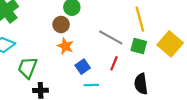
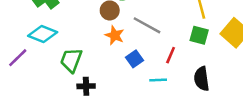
gray line: (111, 37) -> (147, 25), moved
cyan line: (91, 85) -> (158, 80), moved

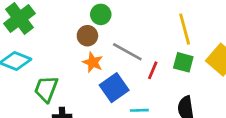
red line: (171, 55) -> (153, 70), moved
blue square: (135, 59) -> (114, 88), size x1.5

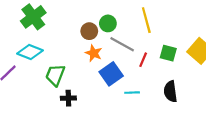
green circle: (101, 14) -> (108, 23), moved
yellow line: (185, 29) -> (146, 20), moved

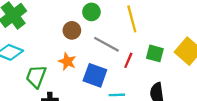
green circle: (108, 23) -> (91, 12), moved
orange star: (94, 53) -> (67, 62), moved
blue square: (111, 74) -> (95, 75), turned -35

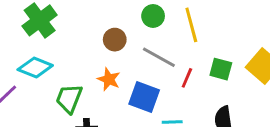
green circle: (91, 12) -> (153, 16), moved

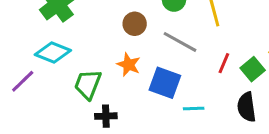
green square: (221, 69) -> (253, 69), moved, turned 35
red line: (187, 78) -> (224, 63), moved

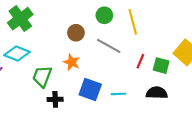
green square: (253, 69) -> (161, 66), turned -35
blue square: (165, 83) -> (90, 90), moved
black semicircle: (247, 107) -> (157, 93), turned 100

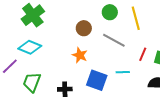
green trapezoid: (42, 76) -> (32, 82), moved
cyan line: (119, 94) -> (123, 72), moved

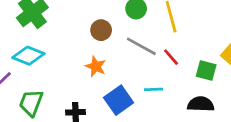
red line: (143, 54) -> (171, 57), moved, turned -64
blue square: (97, 80) -> (119, 100), turned 35

